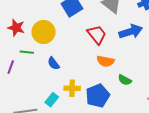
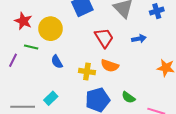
blue arrow: (131, 32) -> (139, 39), size x0.6
green semicircle: (125, 80) -> (128, 97), moved
yellow cross: (72, 88) -> (87, 72), moved

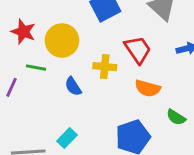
yellow cross: (87, 72) -> (105, 67), moved
green semicircle: (128, 97) -> (176, 117), moved

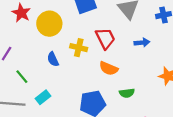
green line: (36, 68) -> (22, 77), moved, turned 32
green semicircle: (176, 117) -> (127, 93), turned -48

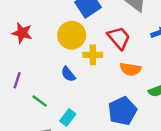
yellow circle: (49, 24) -> (72, 35), moved

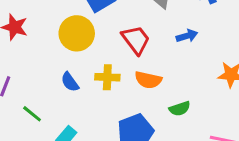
yellow cross: (93, 55) -> (107, 77), moved

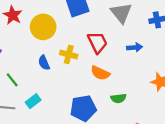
yellow circle: (77, 33) -> (43, 27), moved
yellow cross: (107, 77) -> (69, 54), moved

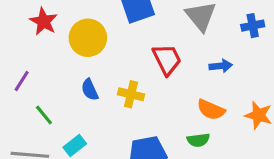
yellow cross: (69, 54) -> (131, 94), moved
orange semicircle: (100, 73) -> (211, 110), moved

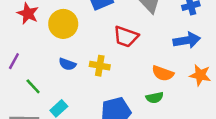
red trapezoid: (167, 59) -> (126, 37), turned 140
blue arrow: (221, 66) -> (187, 40), moved, size x1.5
blue semicircle: (90, 90) -> (67, 64), turned -42

